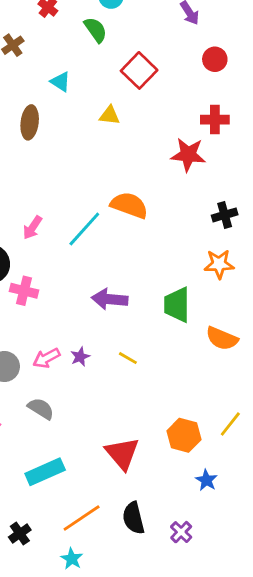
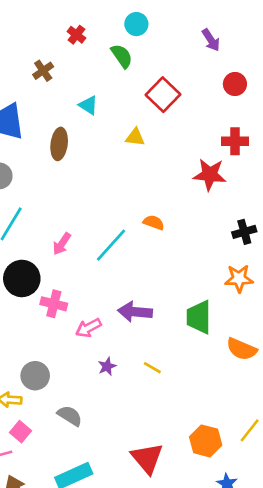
orange semicircle: (129, 205) -> (154, 223), size x0.6
pink arrow: (46, 358) -> (88, 328), moved

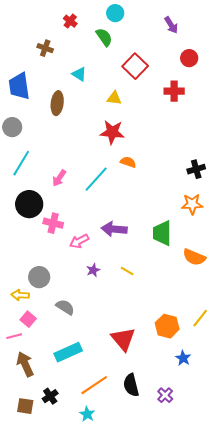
brown cross: (43, 71) -> (45, 48), turned -35
red cross: (235, 141) -> (174, 91), moved
red star: (210, 175) -> (112, 132), moved

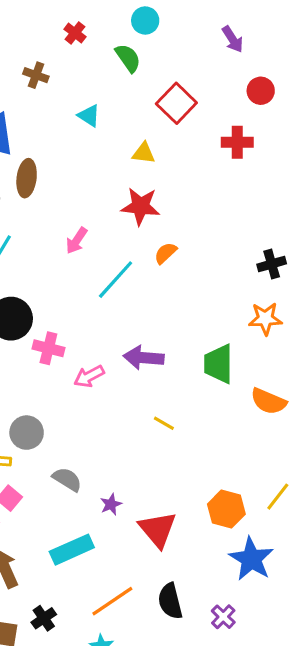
brown ellipse: (57, 103) -> (27, 178), moved
orange semicircle: (128, 162) -> (165, 253), turned -63
pink arrow: (59, 178) -> (77, 241), moved
purple star: (93, 270) -> (111, 504), moved
blue star: (183, 358) -> (251, 559), size x1.8

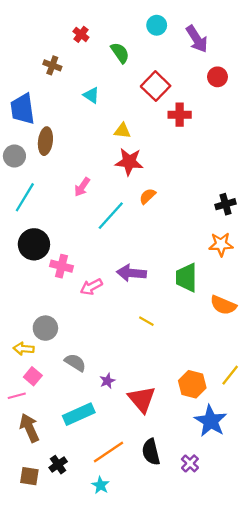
cyan circle: (145, 21) -> (157, 25), moved
purple arrow: (233, 39) -> (197, 39), size x1.4
red cross: (237, 142) -> (180, 115), moved
yellow triangle: (144, 153) -> (122, 131), moved

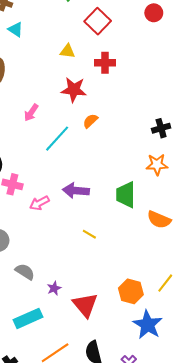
cyan triangle: (91, 95) -> (16, 29), moved
red cross: (180, 115) -> (105, 63), moved
yellow triangle: (122, 131) -> (68, 51), moved

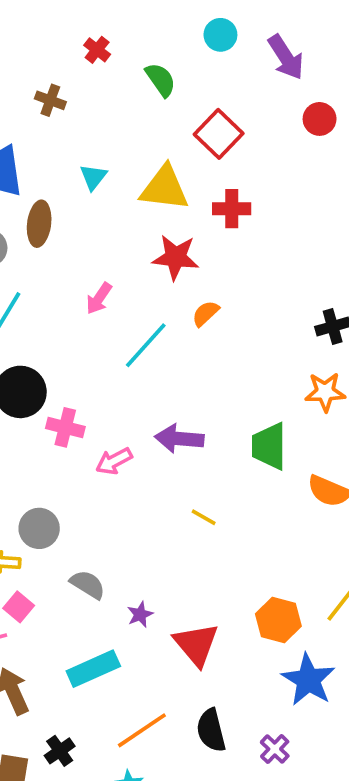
cyan triangle: (16, 29) -> (93, 177), moved, turned 35
yellow triangle: (68, 51) -> (164, 188), size x1.8

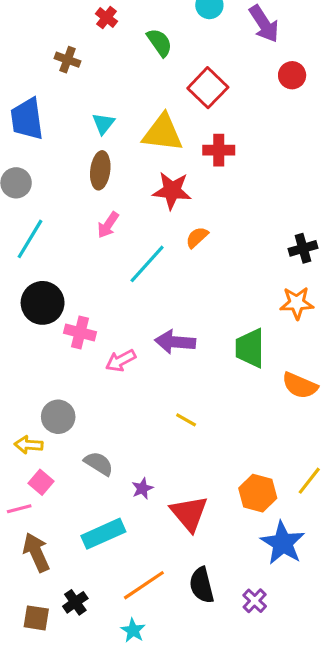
brown ellipse: (39, 224) -> (100, 170), moved
yellow line: (204, 517) -> (186, 420), moved

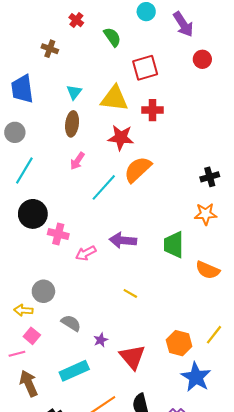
red square: (208, 88) -> (145, 68), turned 30
orange semicircle: (197, 237) -> (138, 169), size x1.8

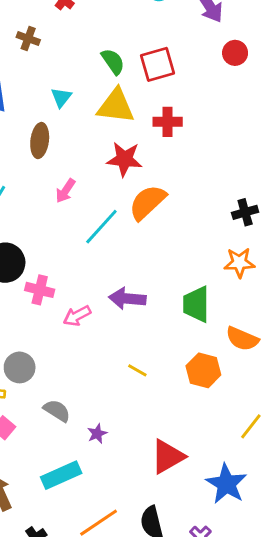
green semicircle: (112, 37) -> (113, 61), moved
brown ellipse: (72, 124) -> (40, 140), moved
orange hexagon: (179, 343) -> (203, 370), moved
red triangle: (132, 357) -> (168, 457), moved, turned 40

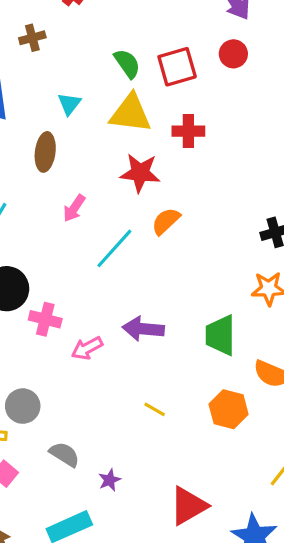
brown cross: (28, 39) -> (32, 38), turned -35
red circle: (235, 53) -> (233, 54), moved
orange semicircle: (147, 202) -> (166, 221), size x0.7

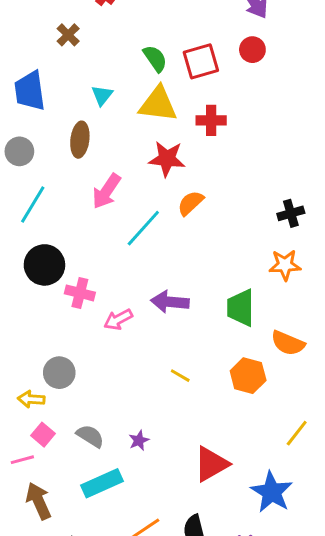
brown cross: (32, 38) -> (68, 35), turned -30
pink arrow: (74, 208) -> (106, 191), size x1.4
gray semicircle: (65, 454) -> (90, 436), moved

